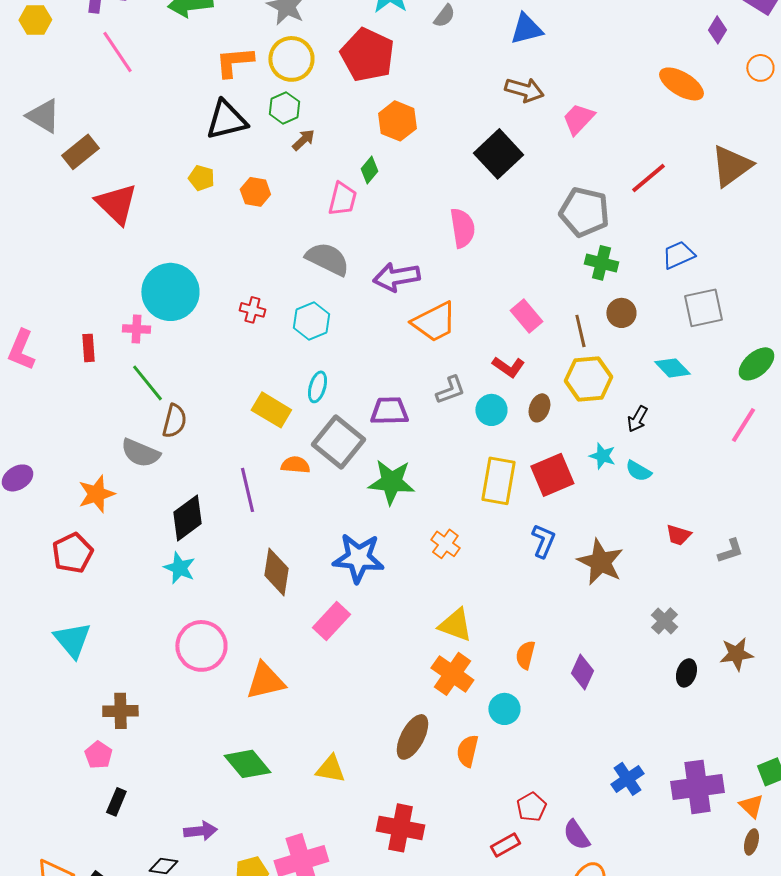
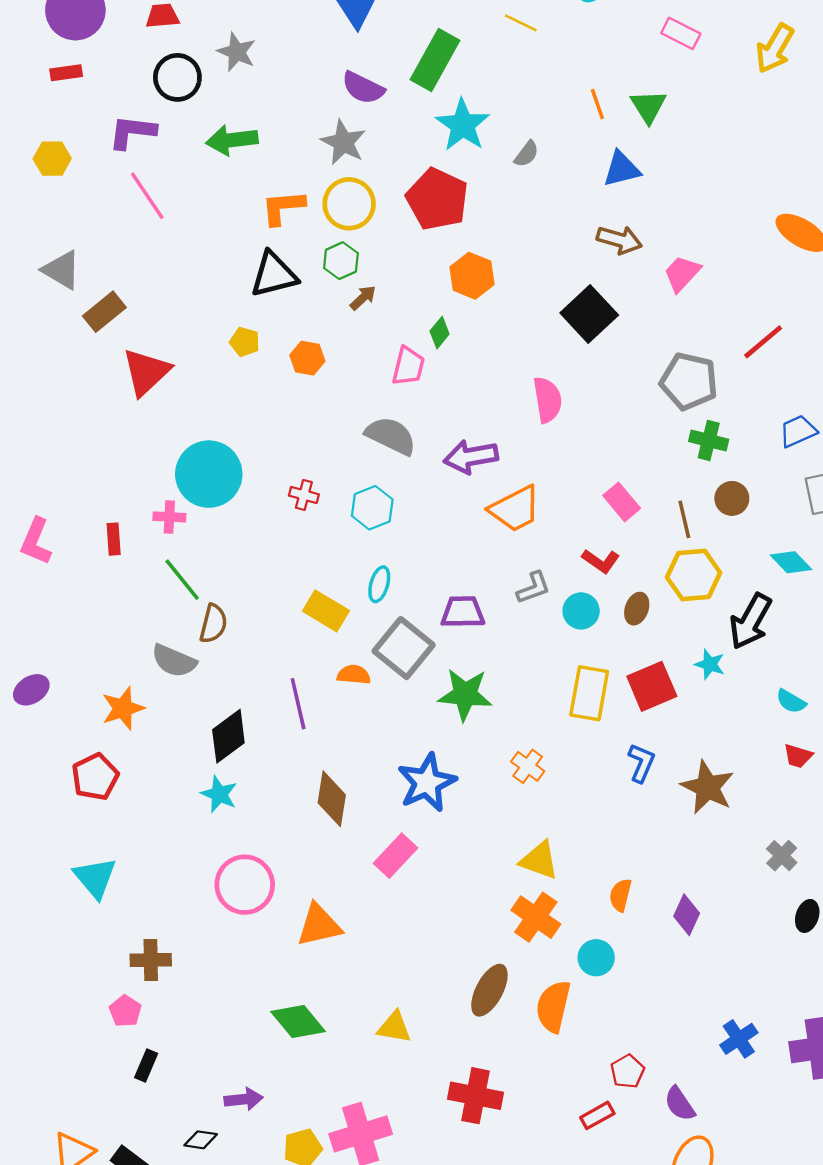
red triangle: (116, 204) -> (146, 372), turned 33
black arrow: (637, 419) -> (750, 621), size x1.8
cyan semicircle: (638, 471) -> (791, 701), moved
blue star: (358, 558) -> (427, 783), turned -30
orange semicircle: (467, 751) -> (553, 1006), size x1.4

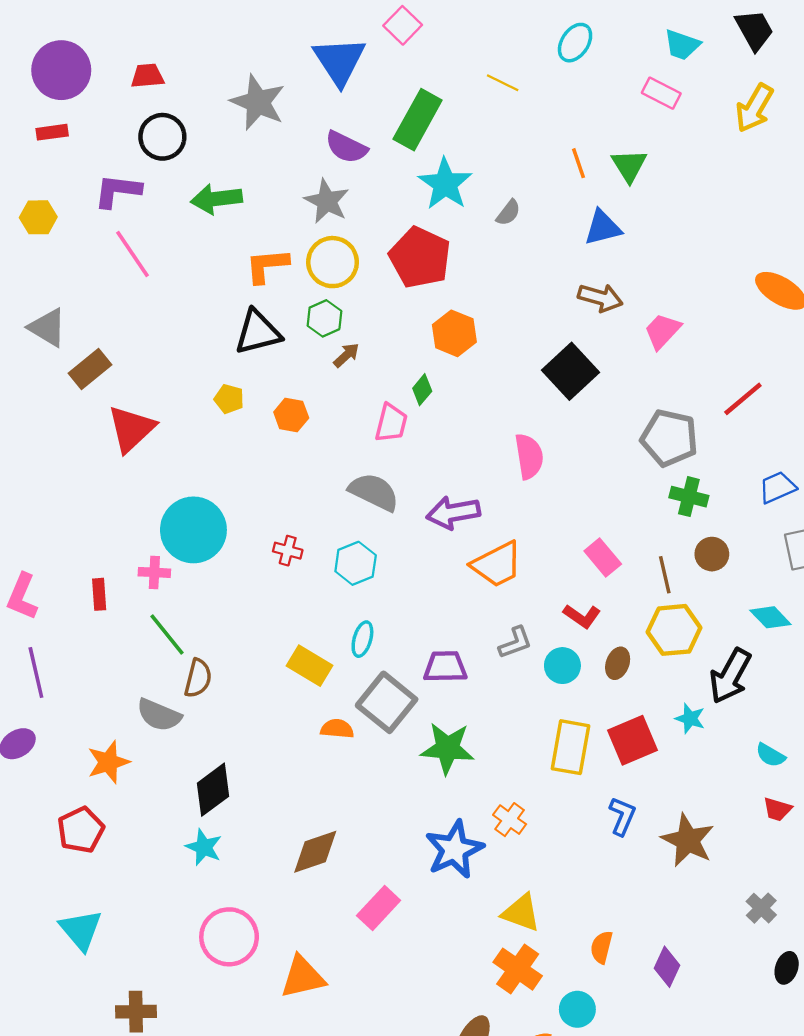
gray star: (237, 52) -> (258, 102), moved, size x1.4
purple line: (298, 704) -> (36, 672), moved
blue star: (427, 783) -> (454, 849), moved
brown diamond: (332, 799) -> (315, 852), turned 62

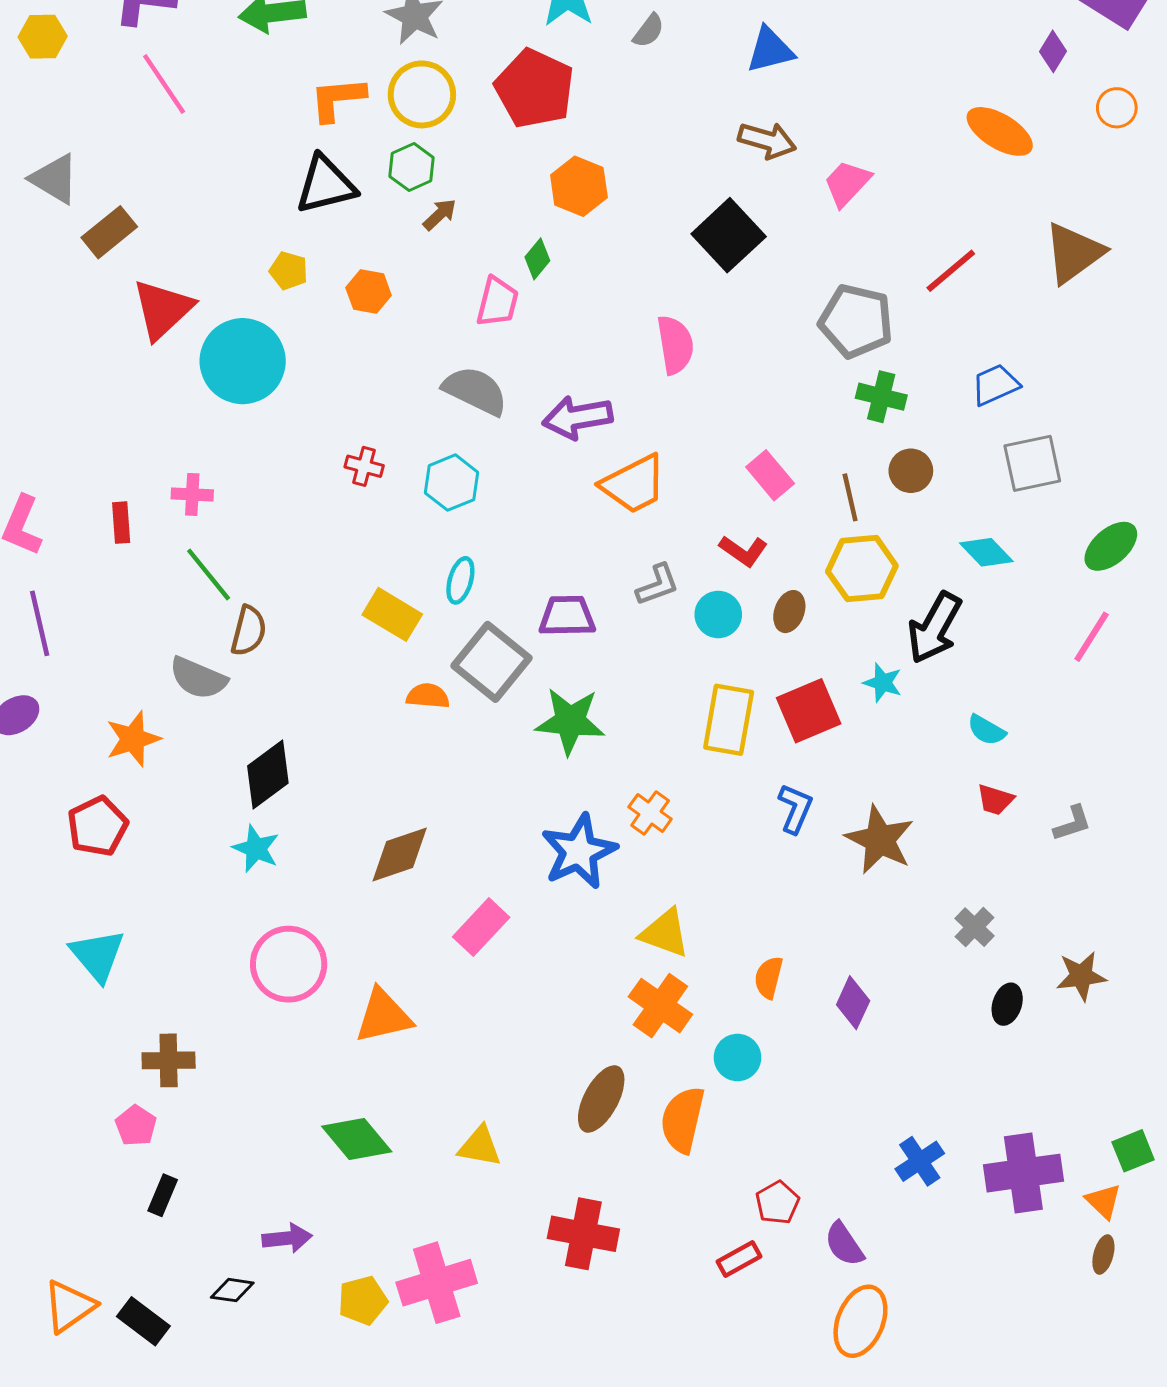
cyan circle: (193, 530) -> (243, 361), moved

